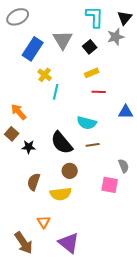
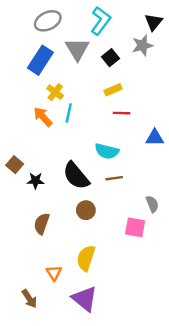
gray ellipse: (18, 17) -> (48, 21), moved
cyan L-shape: (95, 17) -> (101, 21), moved, turned 35
orange arrow: (19, 112) -> (43, 117), moved
yellow semicircle: (61, 194) -> (86, 258), moved, turned 115
brown arrow: (24, 243) -> (29, 299), size x0.7

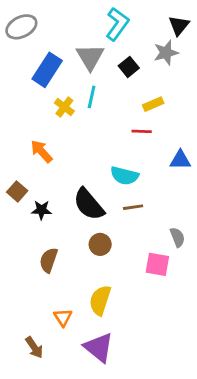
gray ellipse: (48, 21) -> (21, 27), moved
yellow rectangle: (113, 90) -> (153, 104), moved
cyan line: (69, 113) -> (92, 97), moved
orange arrow: (43, 117) -> (41, 151), moved

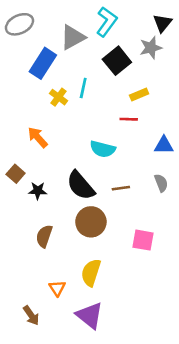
gray triangle: (90, 57) -> (73, 37), moved, turned 32
black square: (129, 67) -> (117, 61), size x1.5
cyan semicircle: (124, 176) -> (103, 149), moved
gray semicircle: (177, 237) -> (161, 183), moved
brown circle: (100, 244) -> (91, 222), size x1.5

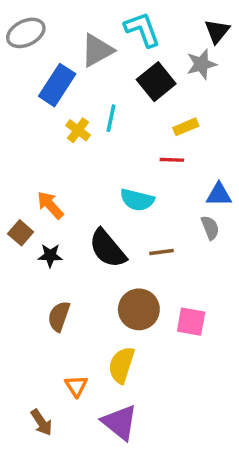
cyan L-shape: (107, 22) -> (142, 29), turned -56
orange arrow: (38, 137) -> (50, 205), moved
gray semicircle: (161, 183) -> (210, 228), moved
brown circle: (91, 222) -> (139, 309), moved

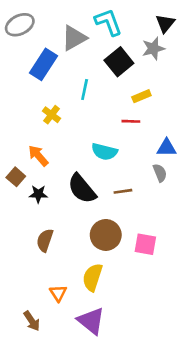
yellow cross: (78, 130) -> (52, 115), moved

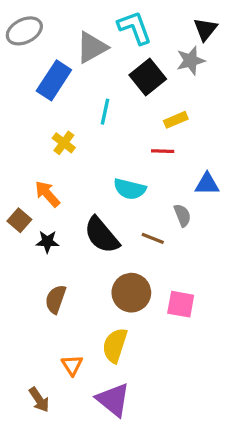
gray semicircle: (160, 173) -> (182, 215), moved
brown line: (123, 191) -> (153, 238), turned 30

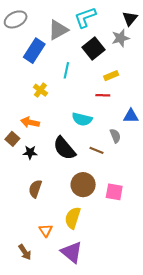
cyan L-shape: (135, 28) -> (85, 17), turned -90
orange arrow: (47, 194) -> (30, 122), turned -36

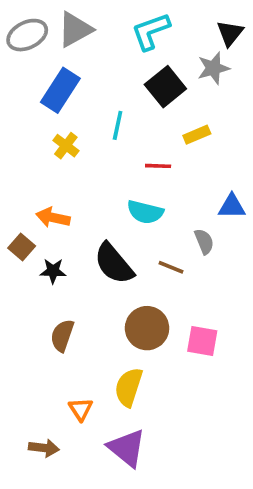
gray triangle: (58, 30) -> (75, 29), moved
yellow cross: (40, 90) -> (66, 146), moved
red line: (103, 95) -> (158, 166), moved
brown arrow: (25, 252) -> (44, 448), turned -49

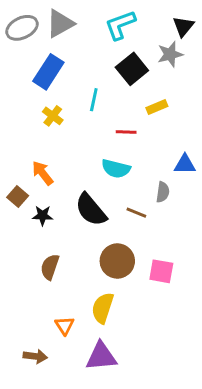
orange arrow: (53, 218) -> (43, 173), turned 40
gray semicircle: (204, 241) -> (163, 192), turned 30
purple triangle: (127, 448) -> (101, 356), turned -44

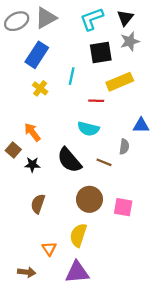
black triangle: (183, 26) -> (125, 18), moved
black square: (132, 69) -> (101, 53), turned 30
yellow rectangle: (157, 107) -> (120, 82), size x1.6

